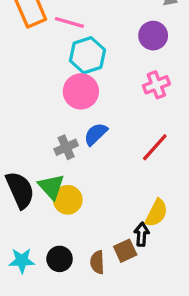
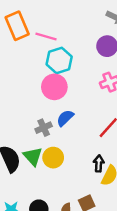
yellow circle: (68, 200) -> (53, 158), moved
black arrow: (142, 234) -> (99, 164), moved

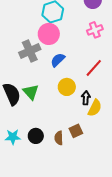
gray cross: (44, 128) -> (30, 51), moved, size x1.5
yellow circle: (53, 158) -> (67, 87), moved

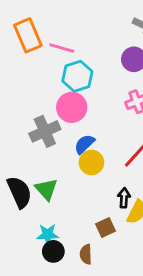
yellow circle: (67, 87) -> (91, 162), moved
brown square: (76, 131) -> (106, 227), moved
cyan star: (13, 137) -> (48, 234), moved

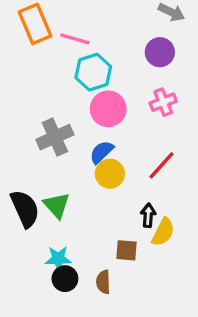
pink circle: (72, 107) -> (108, 109), moved
brown square: (106, 227) -> (127, 250), turned 30

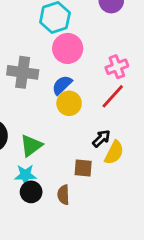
pink cross: (163, 102) -> (117, 67), moved
gray cross: (55, 137) -> (23, 72), turned 32
green triangle: (57, 205) -> (31, 146), moved, turned 35
black arrow: (148, 215) -> (101, 138), turned 42

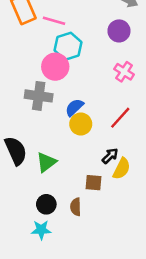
pink circle: (68, 48) -> (55, 67), moved
pink cross: (117, 67) -> (124, 72), moved, turned -36
cyan star: (25, 175) -> (41, 230), moved

